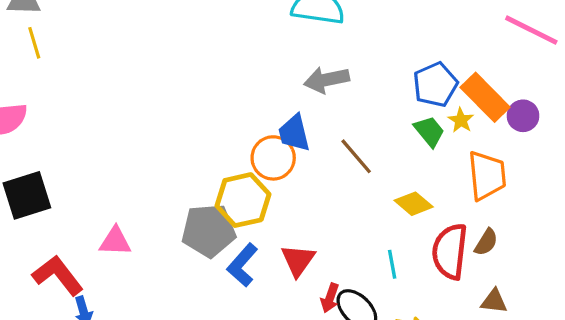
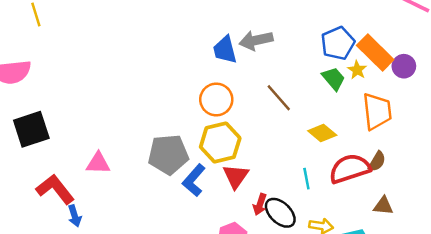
blue trapezoid: (294, 133) -> (225, 50), moved
yellow hexagon: (243, 200) -> (220, 142), moved
red semicircle: (450, 251) -> (350, 169), turned 66

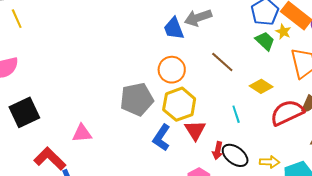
gray pentagon: (168, 155) -> (137, 99), moved
cyan line: (306, 179) -> (236, 114), moved

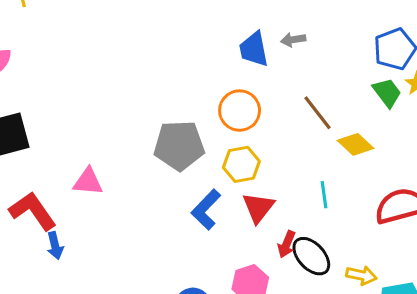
gray arrow: (198, 18) -> (293, 40), size x0.6
yellow diamond: (261, 86) -> (355, 144), moved
yellow hexagon: (179, 104) -> (241, 164), size x0.7

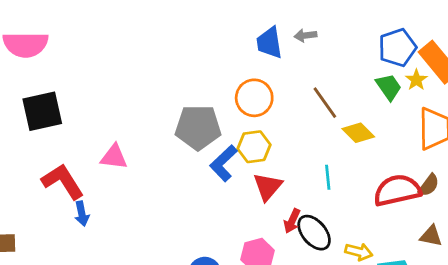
blue L-shape: (206, 210) -> (224, 163), moved

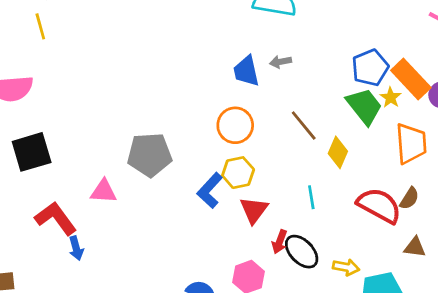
green trapezoid: (389, 87) -> (364, 106), size x1.4
gray pentagon: (198, 127) -> (150, 155), moved
yellow diamond: (358, 133) -> (338, 152), turned 72
red semicircle: (397, 190) -> (379, 205), turned 45

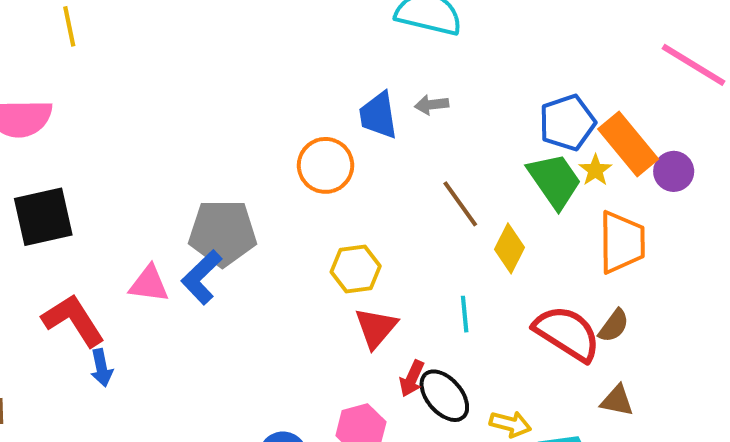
orange circle: (235, 125) -> (325, 165), moved
blue L-shape: (210, 190) -> (202, 277), moved

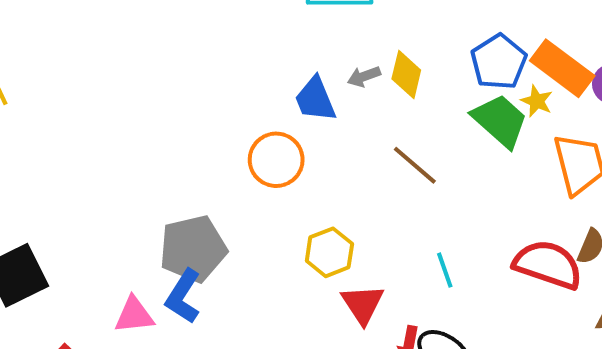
yellow diamond: (509, 248) -> (406, 75), moved

